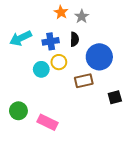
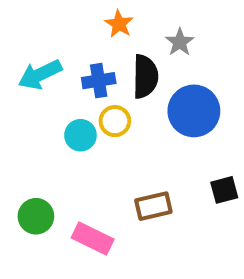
gray star: (82, 16) -> (180, 42), moved
black semicircle: (74, 39) -> (145, 77), size x1.5
brown rectangle: (84, 81) -> (153, 206), moved

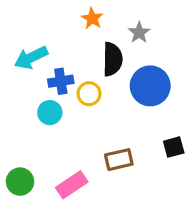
blue cross: (99, 81) -> (61, 81), moved
cyan circle: (80, 135) -> (50, 113), moved
green circle: (36, 216) -> (20, 182), moved
pink rectangle: (93, 239) -> (72, 185), turned -60

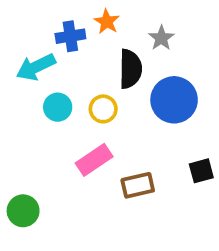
blue cross: (61, 81) -> (70, 36), moved
cyan circle: (50, 113) -> (58, 107), moved
pink rectangle: (72, 185) -> (94, 160), moved

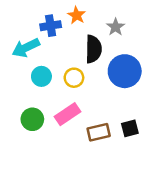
black square: (201, 171) -> (130, 128), moved
green circle: (23, 211) -> (32, 119), moved

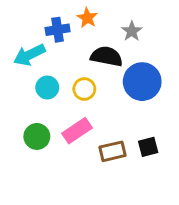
black semicircle: (93, 49) -> (107, 56), turned -80

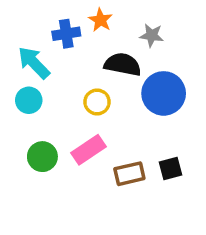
gray star: (132, 31) -> (152, 35), turned -30
cyan arrow: (29, 55) -> (34, 63), turned 72
cyan circle: (47, 88) -> (29, 100), moved

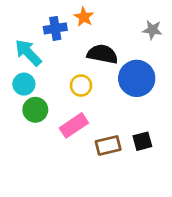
gray star: (152, 35) -> (152, 30), moved
green circle: (42, 157) -> (35, 110), moved

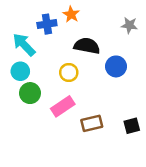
blue circle: (137, 78) -> (116, 66), size x0.7
black square: (142, 141) -> (132, 126), moved

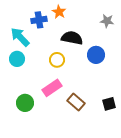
green circle: (30, 93) -> (25, 103), moved
brown rectangle: (92, 123) -> (76, 102), turned 54

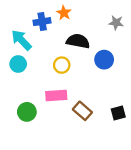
pink rectangle: (52, 88) -> (56, 96), turned 30

